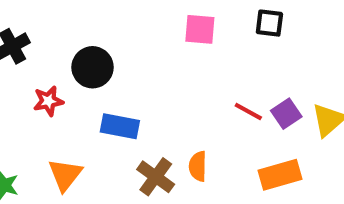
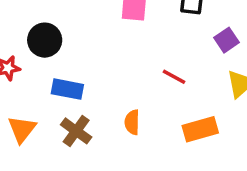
purple square: (286, 114) -> (226, 40), moved
brown cross: (156, 177) -> (76, 131), moved

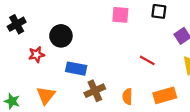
orange semicircle: (132, 122) -> (127, 97), moved
brown cross: (76, 131) -> (95, 91), moved, turned 30

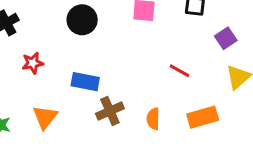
black circle: (61, 36) -> (82, 20), moved

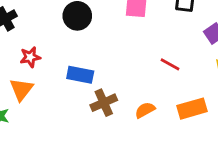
orange triangle: (45, 117) -> (21, 89), moved
orange semicircle: (153, 119) -> (145, 110), turned 60

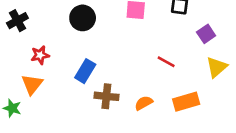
blue rectangle: (80, 75) -> (85, 71), turned -70
brown cross: (104, 103) -> (106, 96), turned 30

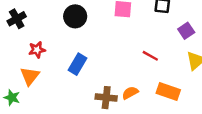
brown cross: (106, 96) -> (106, 98), moved
orange rectangle: (186, 102) -> (168, 92), turned 35

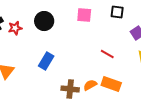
red star: (37, 50) -> (15, 28), moved
orange rectangle: (168, 92) -> (111, 84), moved

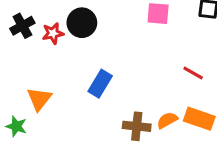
black circle: (44, 21) -> (82, 23), moved

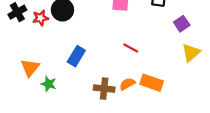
red line: (193, 73) -> (131, 48), moved
green star: (16, 126) -> (49, 84), moved

